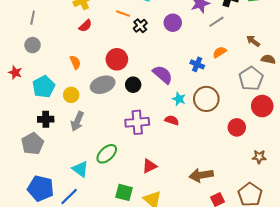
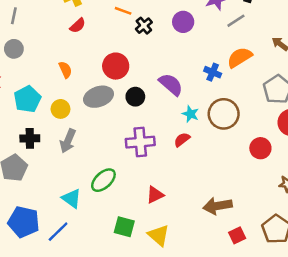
orange semicircle: (220, 52) -> (240, 57), size x1.5
red semicircle: (172, 120) -> (182, 140), turned -56

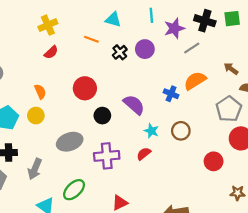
black cross: (144, 26) -> (120, 52), moved
gray ellipse: (99, 97) -> (70, 142), moved
yellow circle: (60, 109) -> (36, 116), moved
brown circle: (224, 114) -> (181, 131), size x0.7
gray arrow: (68, 141) -> (35, 169), moved

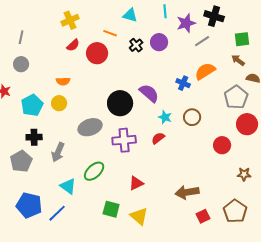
green square: (232, 19) -> (242, 39), moved
red circle: (85, 88) -> (97, 53), moved
orange semicircle: (40, 92) -> (63, 81), turned 112
black circle: (102, 116) -> (120, 103), size x1.6

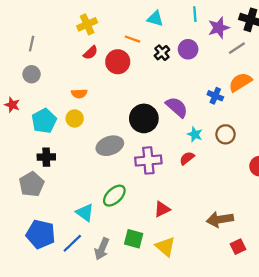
gray arrow: (58, 152) -> (102, 249), moved

